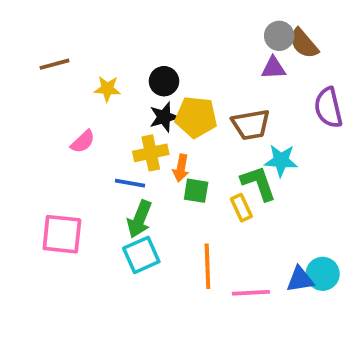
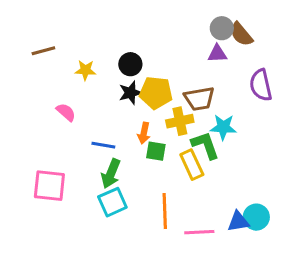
pink semicircle: (83, 142) -> (66, 112), turned -96
yellow cross: (151, 153) -> (180, 121), moved
yellow rectangle: (241, 208) -> (192, 165), size x1.4

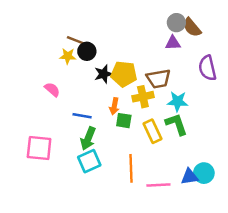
brown line: (43, 51) -> (76, 41), moved, turned 36
black circle: (130, 64) -> (87, 51), moved
green L-shape: (205, 145) -> (176, 124), moved

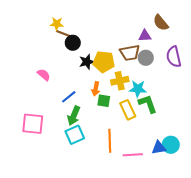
gray circle: (176, 23) -> (146, 58), moved
yellow star: (68, 56) -> (57, 24), moved
brown trapezoid: (158, 79) -> (130, 53), moved
cyan star: (178, 101) -> (138, 89), moved
blue line: (82, 116) -> (69, 97), turned -49

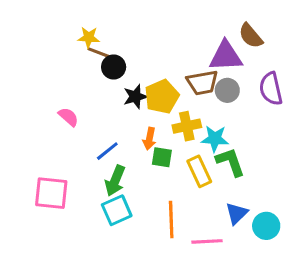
purple triangle: (145, 36) -> (226, 56), size x1.6
yellow pentagon: (104, 62) -> (162, 97), turned -30
blue triangle: (159, 148) -> (237, 213), moved, turned -35

